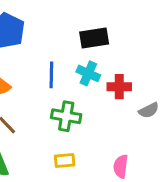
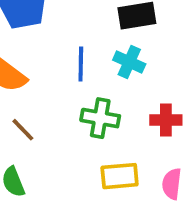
red cross: (119, 87) -> (166, 120), moved
yellow rectangle: (65, 160) -> (120, 176), moved, size x1.4

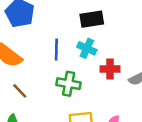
red cross: (166, 120) -> (110, 69), moved

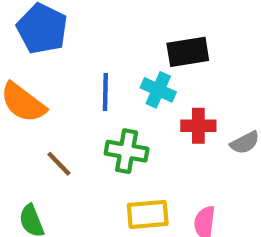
black rectangle: (92, 19) -> (188, 52), moved
brown line: (20, 91) -> (59, 164), moved

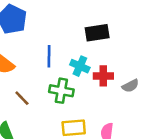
cyan cross: (158, 90) -> (80, 66), moved

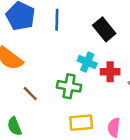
black rectangle: (97, 33) -> (104, 29), turned 60
blue line: (49, 56) -> (57, 20), moved

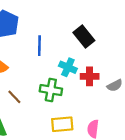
blue line: (57, 20) -> (39, 46), moved

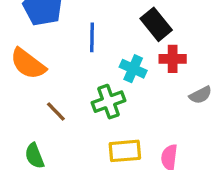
red cross: (90, 76) -> (173, 59), moved
green cross: (51, 90) -> (108, 102), turned -30

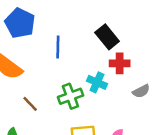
cyan cross: (133, 69) -> (97, 82), moved

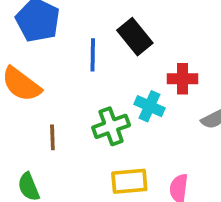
black rectangle: (107, 37) -> (135, 37), moved
brown line: (30, 104) -> (52, 137), turned 42

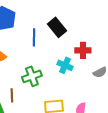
green cross: (111, 126) -> (32, 76), moved
brown line: (52, 137) -> (12, 95), moved

